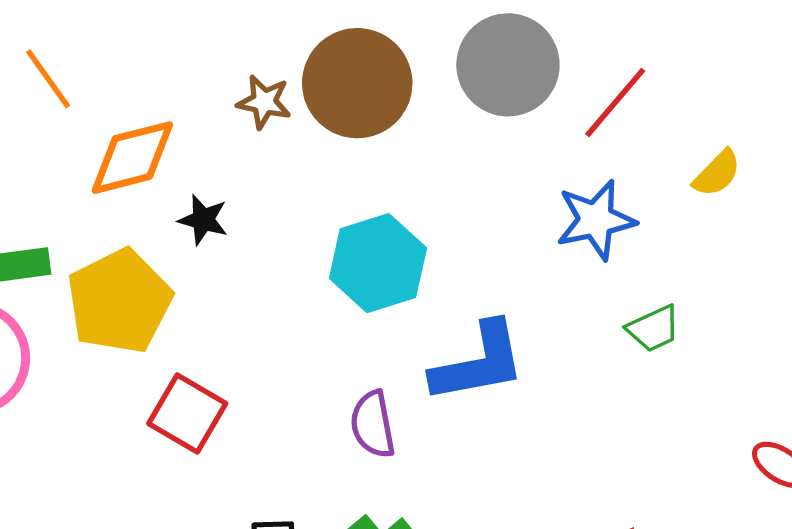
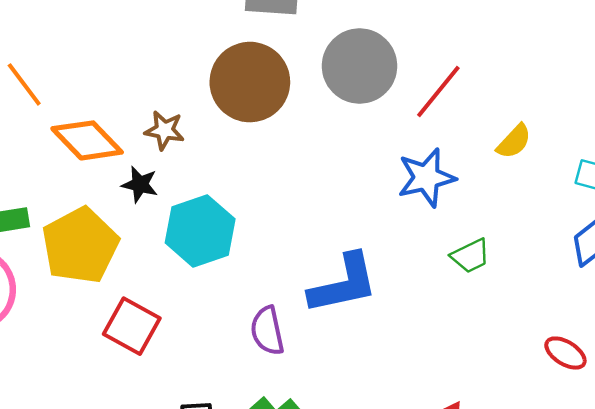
brown star: (264, 102) -> (164, 130), moved
orange diamond: (132, 158) -> (87, 140), turned 62
cyan hexagon: (378, 263) -> (200, 231), moved

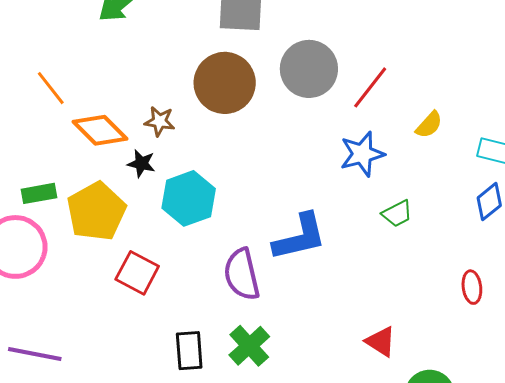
purple semicircle: (267, 331) -> (242, 274), size x1.4
red ellipse: (565, 353) -> (472, 287), turned 52

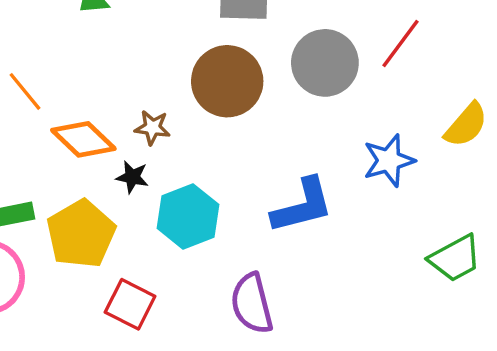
red line: (370, 87) -> (401, 44), moved
yellow semicircle: (429, 125) -> (466, 125), size x1.4
green trapezoid: (397, 214) -> (455, 258), moved, size x1.5
blue L-shape: (300, 237) -> (302, 206), moved

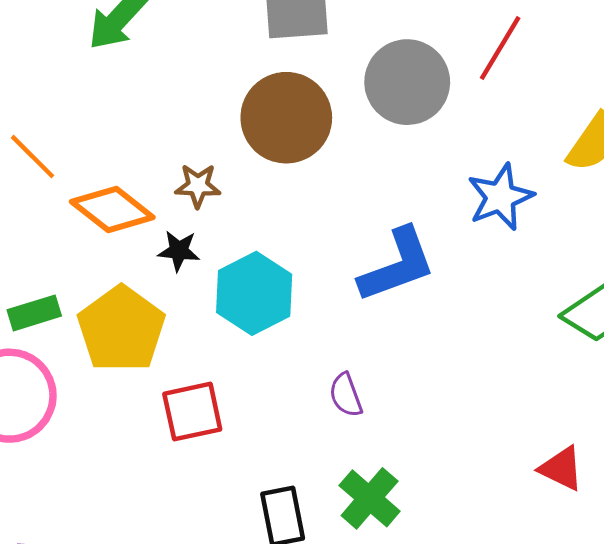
red square: (130, 304) -> (192, 412), turned -33
purple semicircle: (252, 304) -> (346, 395), size x0.6

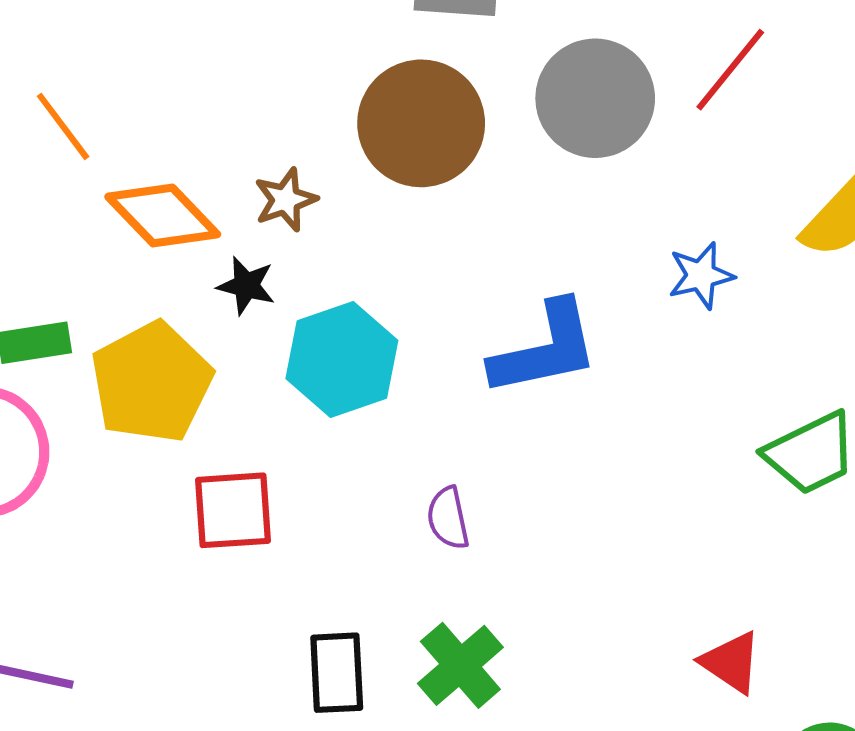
brown star: (198, 186) -> (286, 200), turned -30
blue star: (500, 197) -> (701, 275), size x0.7

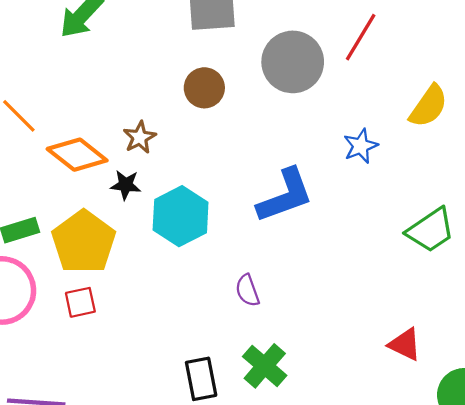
brown circle: (421, 123) -> (204, 88), size x0.6
red square: (233, 510) -> (80, 302), moved, size x0.7

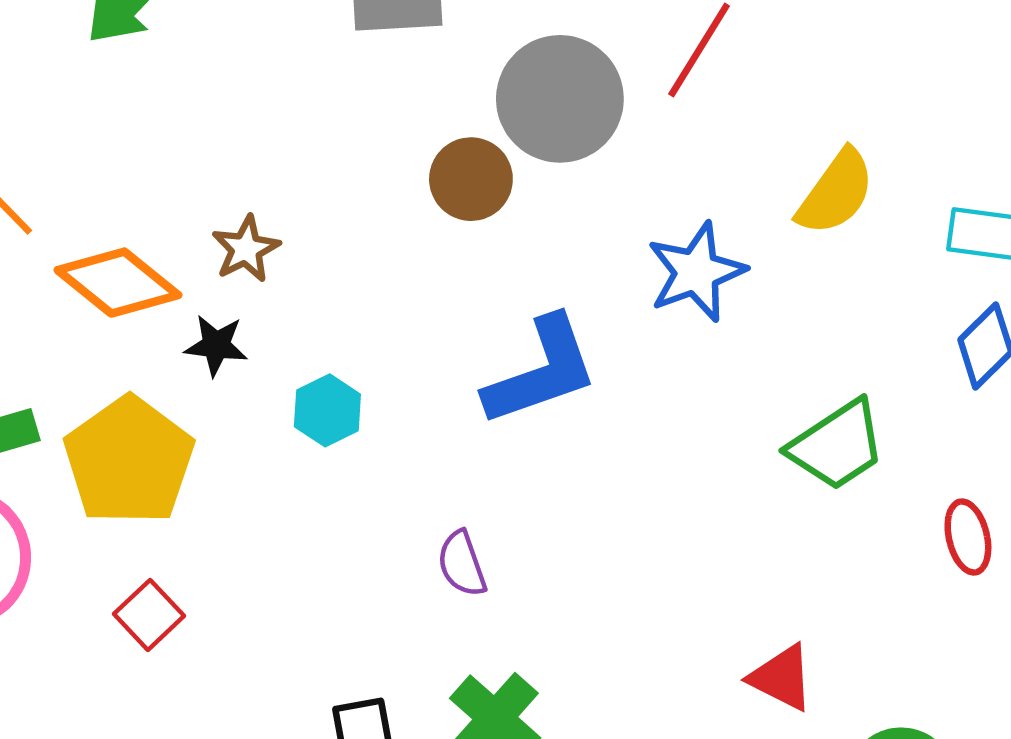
brown circle: (204, 88) -> (471, 179), moved
blue star: (361, 146) -> (696, 272), size x1.4
cyan hexagon: (181, 216) -> (327, 410), size x0.6
red square: (80, 302) -> (149, 615), moved, turned -32

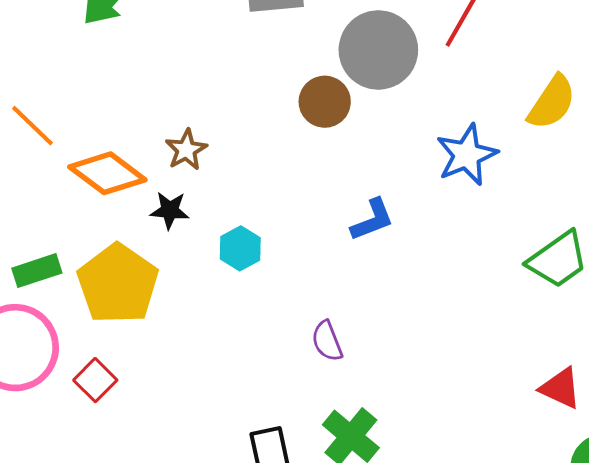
blue L-shape: (541, 371) -> (372, 220), size x0.6
red square: (149, 615) -> (95, 380), moved
red triangle: (782, 678) -> (561, 388), moved

